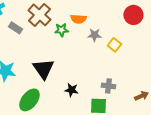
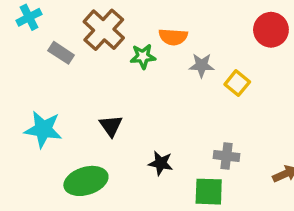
black triangle: (43, 69) -> (111, 126), size x0.6
green ellipse: (29, 100) -> (86, 181), turned 35

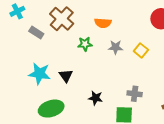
green star: (143, 56) -> (85, 44), moved
gray star: (202, 65) -> (116, 47), moved
cyan star: (43, 129) -> (39, 74), moved

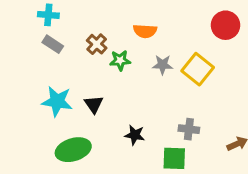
cyan cross: (17, 11) -> (48, 15), moved, turned 32
brown cross: (62, 19) -> (97, 44), moved, size x0.6
yellow square: (141, 50) -> (198, 69), size x1.5

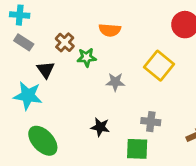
gray star: (163, 65) -> (115, 82), moved
black triangle: (94, 104) -> (46, 70), moved
green ellipse: (73, 150) -> (43, 141), turned 64

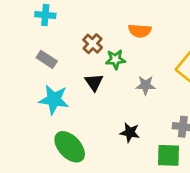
gray rectangle: (24, 42) -> (47, 59), moved
black triangle: (46, 70) -> (94, 82), moved

